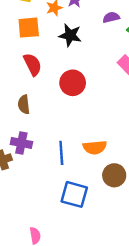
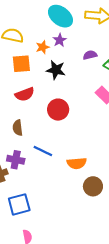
red semicircle: (33, 64) -> (25, 94), turned 96
blue line: (61, 153) -> (43, 151), moved, turned -60
blue square: (74, 194) -> (19, 204), moved, turned -30

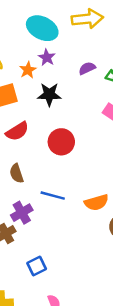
purple cross: (16, 160) -> (22, 213), turned -30
blue square: (19, 204) -> (37, 266), size x0.7

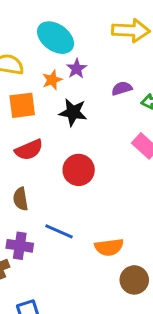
cyan ellipse: (42, 28) -> (56, 38), moved
purple cross: (22, 213) -> (20, 246), turned 30

